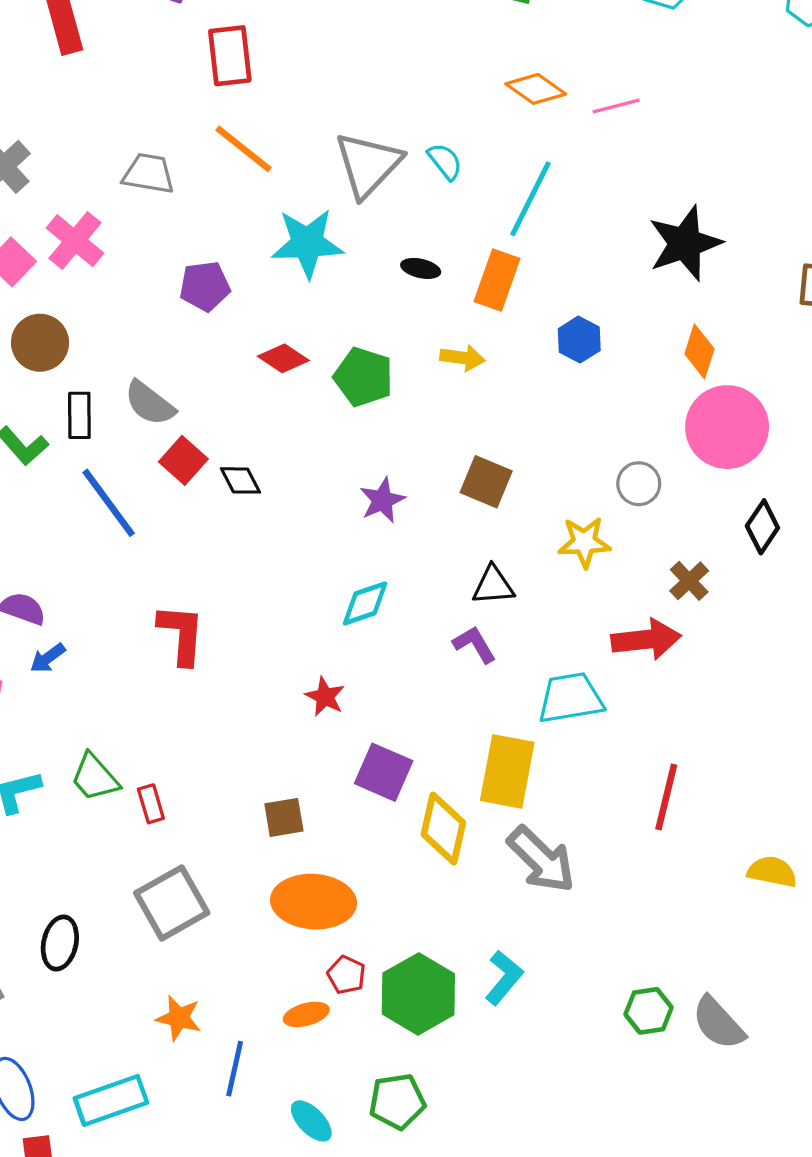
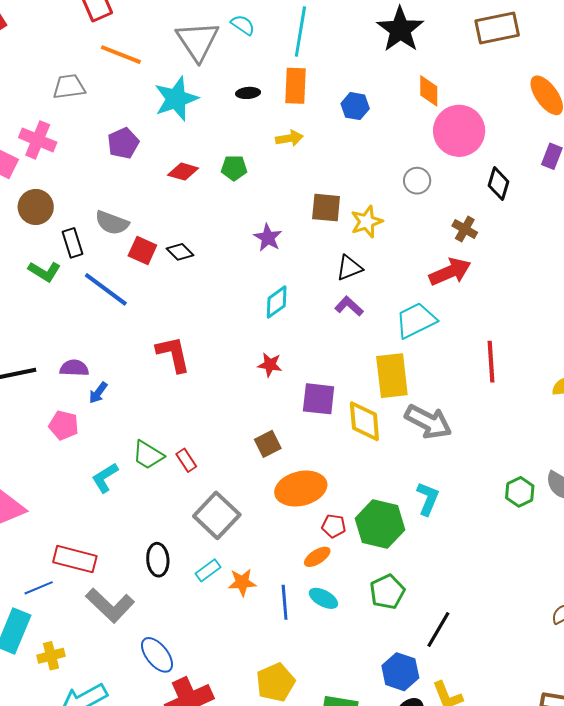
green pentagon: (364, 377) -> (234, 168), size x0.7
yellow star: (584, 542) -> (367, 222), moved
cyan rectangle: (111, 1100) -> (208, 570), moved, size x0.6
cyan ellipse: (311, 1121) -> (323, 598), moved

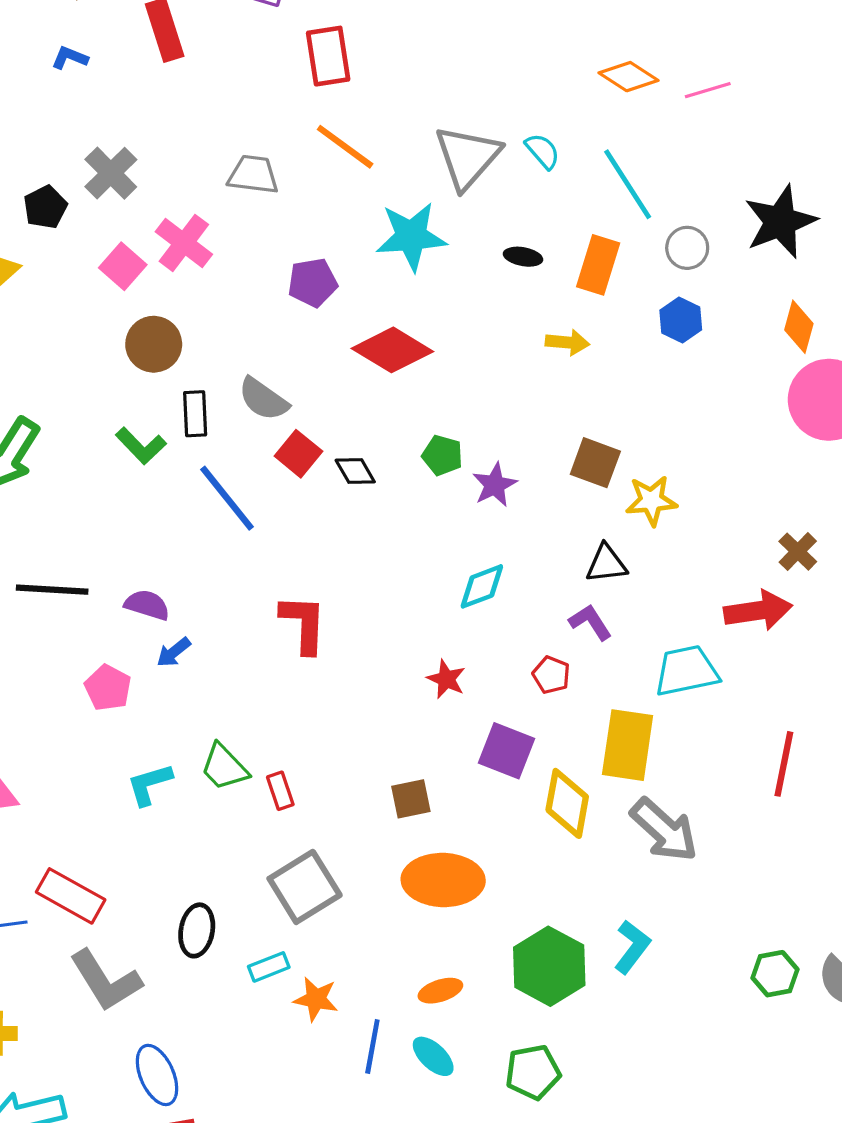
cyan line: (300, 31) -> (628, 184), turned -57
green pentagon: (234, 168) -> (442, 455), moved
red diamond: (183, 172) -> (392, 350), size x1.6
gray circle: (417, 181) -> (687, 248), moved
red pentagon: (334, 526) -> (551, 675), moved

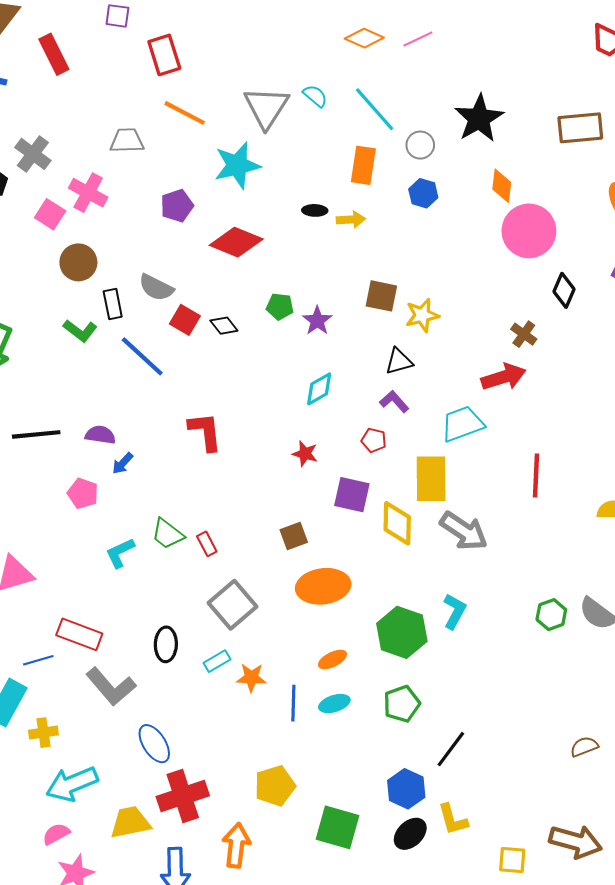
black ellipse: (523, 257) -> (315, 210), moved
cyan ellipse: (433, 1056) -> (334, 704), turned -52

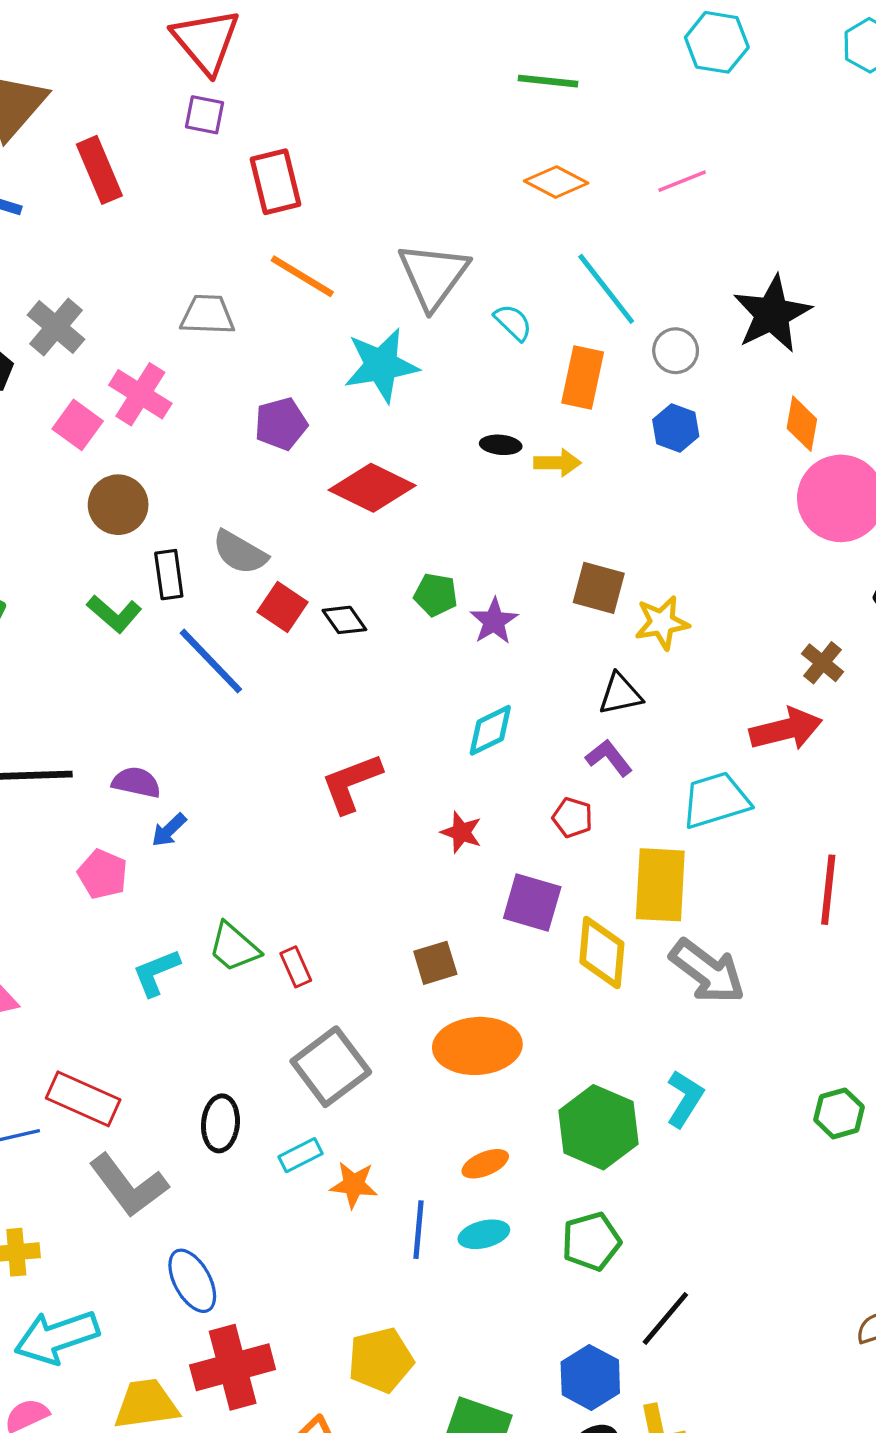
orange diamond: (364, 38) -> (556, 182), moved
cyan semicircle: (315, 96) -> (513, 322), moved
red L-shape: (205, 432) -> (351, 783), moved, turned -108

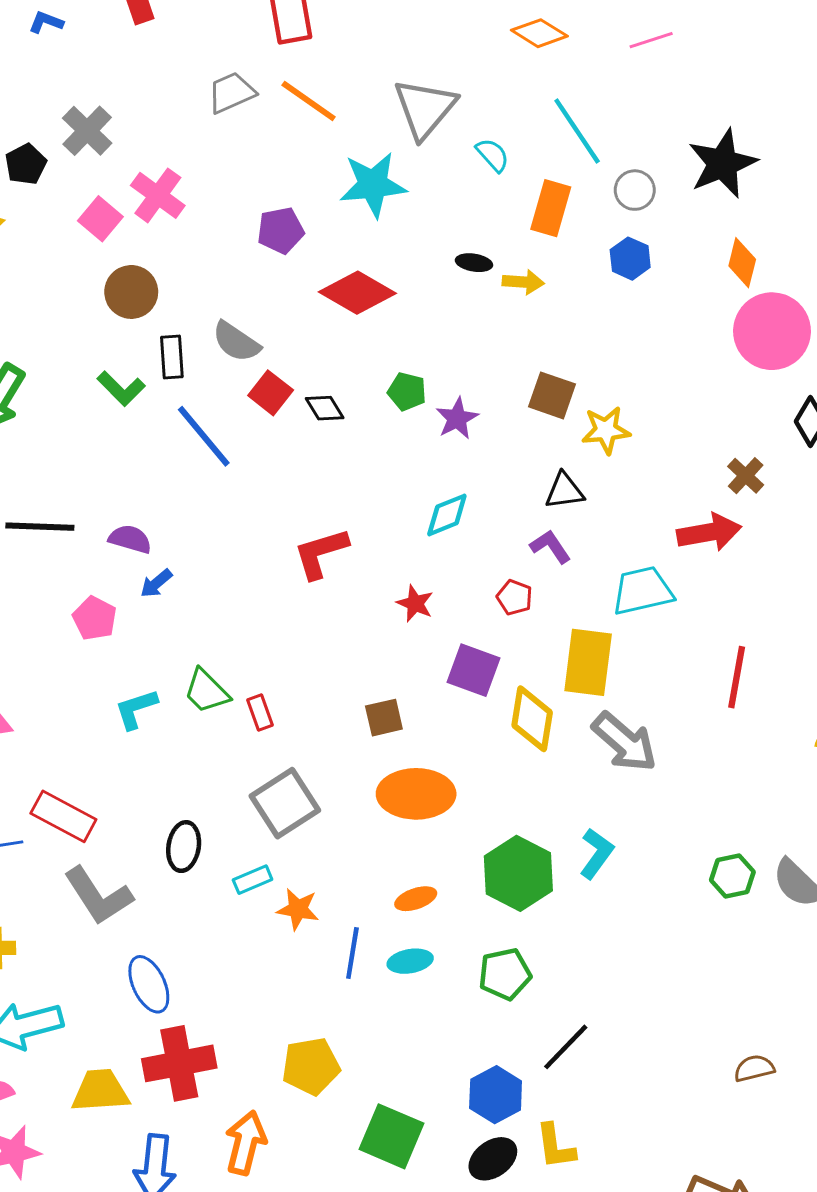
gray trapezoid: (207, 315) -> (231, 93), moved, turned -30

